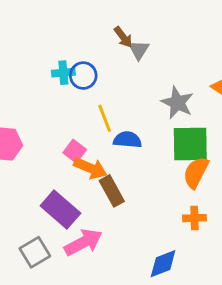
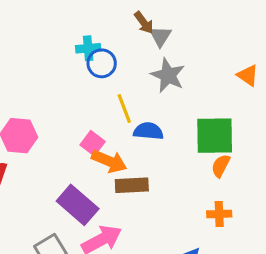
cyan cross: (63, 73) -> (88, 48), moved
gray star: (177, 103) -> (168, 75), moved
orange semicircle: (196, 172) -> (221, 166), size x0.7
brown rectangle: (112, 191) -> (132, 185), turned -64

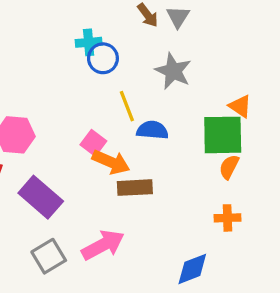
gray triangle: (160, 36) -> (178, 17), moved
orange triangle: (248, 75) -> (240, 106), moved
purple rectangle: (78, 205) -> (41, 197), moved

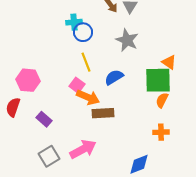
yellow line: (127, 106) -> (86, 62), moved
blue semicircle: (152, 130) -> (114, 77), turned -36
purple rectangle: (41, 197) -> (44, 119), size x0.6

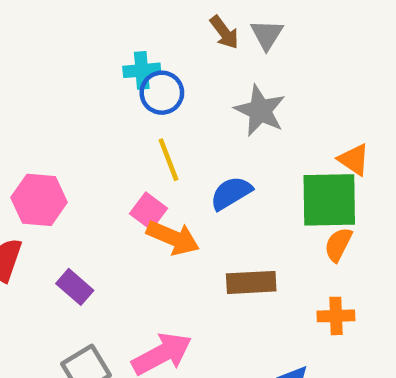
brown rectangle: (103, 113) -> (251, 282), moved

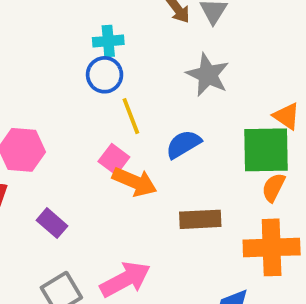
blue circle: (162, 93) -> (105, 75), moved
orange cross: (336, 316) -> (272, 247), size x1.8

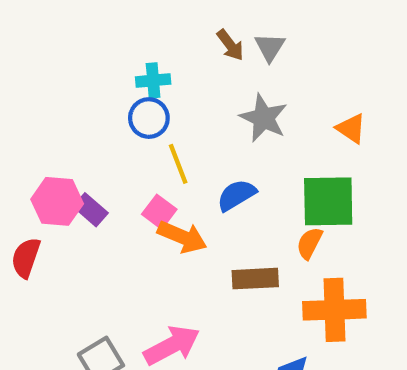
orange triangle: (287, 116) -> (351, 128), moved
orange semicircle: (273, 187) -> (309, 243), moved
purple rectangle: (52, 223) -> (91, 210), moved

